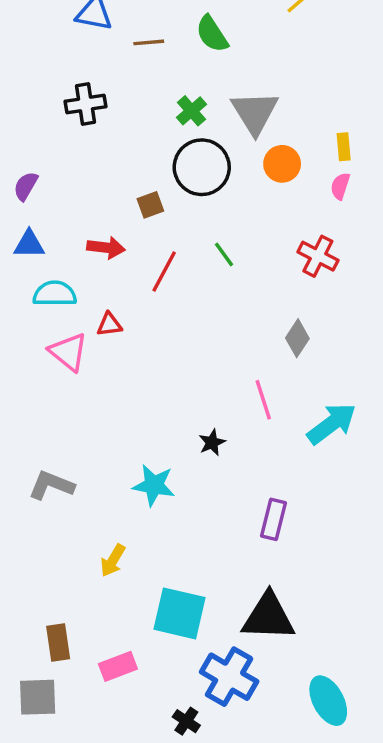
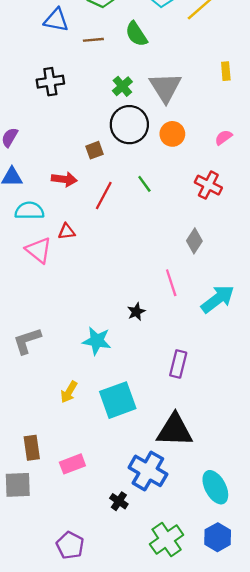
yellow rectangle: (344, 147) -> (226, 71), moved
orange circle: (282, 164) -> (172, 134), moved
pink semicircle: (340, 186) -> (223, 137), turned 36
gray L-shape: (51, 485) -> (27, 341), turned -40
cyan square: (179, 613) -> (118, 400), moved, turned -33

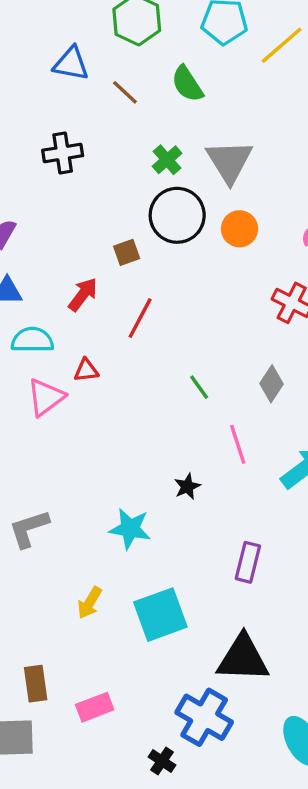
brown line: (93, 40) -> (125, 92), turned 48
red arrow: (64, 179) -> (83, 294), turned -60
green line: (144, 184) -> (199, 387), moved
pink triangle: (39, 250) -> (46, 397), turned 44

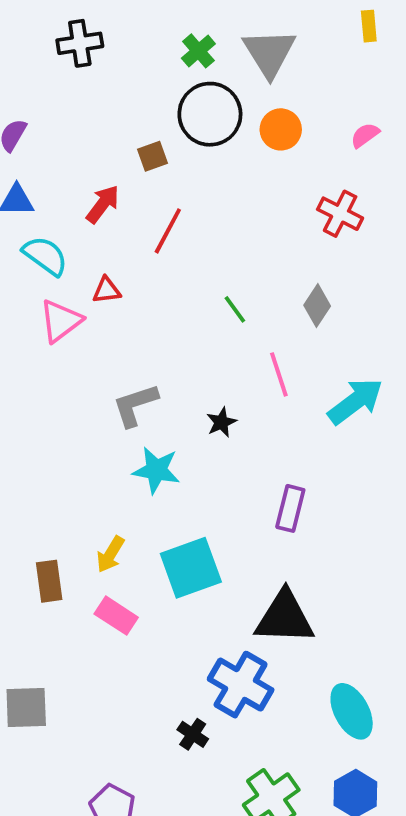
cyan semicircle: (32, 340) -> (45, 256), turned 36
gray L-shape: (29, 529) -> (135, 405), moved
brown rectangle: (36, 684) -> (49, 581), moved
pink rectangle: (95, 707) -> (116, 616), moved, turned 54

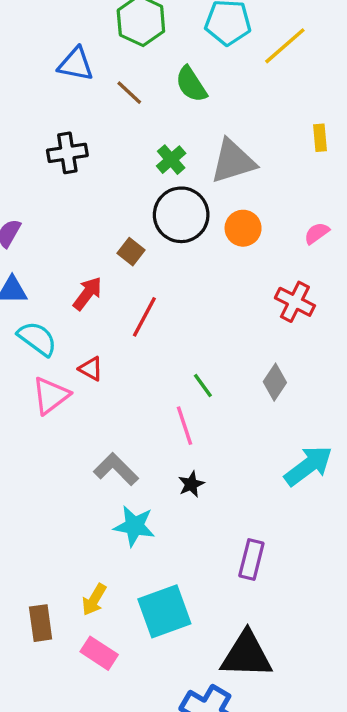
gray triangle: (269, 53) -> (233, 161), turned 45
brown square: (153, 156) -> (131, 252), turned -32
red triangle: (107, 290) -> (91, 369), turned 36
pink line: (279, 374) -> (184, 426), moved
gray L-shape: (135, 405) -> (116, 469), turned 63

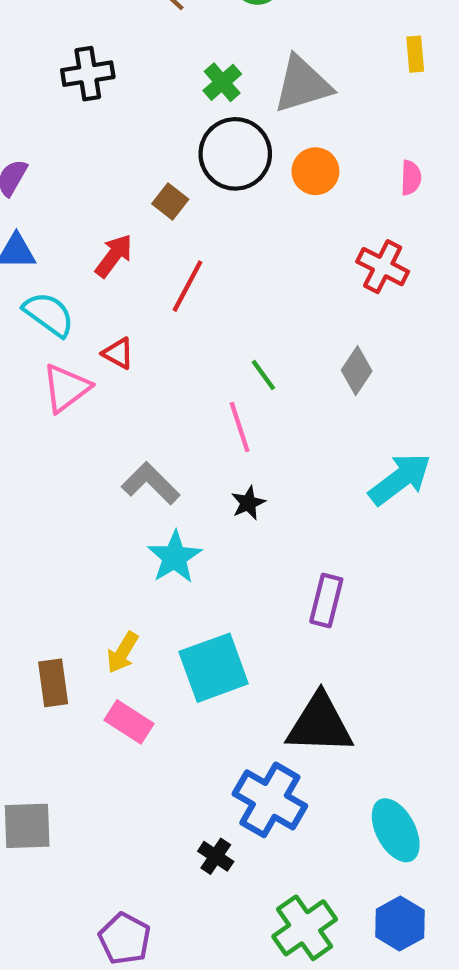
pink semicircle: (317, 233) -> (411, 178), turned 128
cyan star: (134, 526) -> (175, 557), turned 30

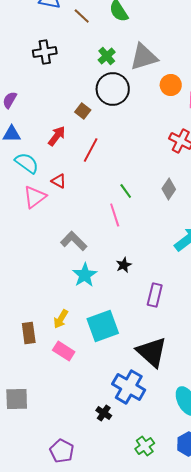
orange circle: (315, 171) -> (171, 85), moved
black star: (248, 503) -> (124, 265), moved
black triangle: (320, 724) -> (152, 352), turned 40
green cross: (305, 928) -> (145, 446), size x0.7

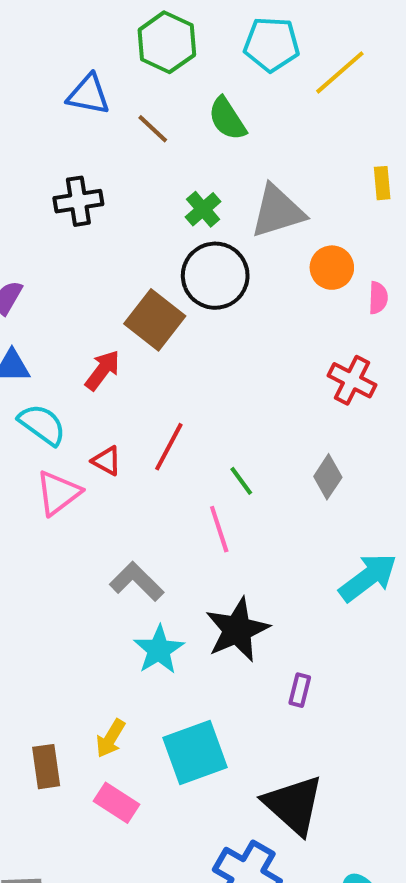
brown square: (83, 111) -> (155, 320), size x1.8
red line: (91, 150) -> (169, 447), moved
black star: (124, 265) -> (237, 630), size x2.0
purple rectangle: (155, 295) -> (300, 690), size x0.7

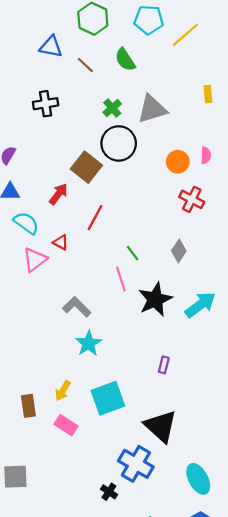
orange circle: (332, 268) -> (178, 162), moved
red line: (169, 447) -> (95, 218), moved
black star: (237, 630) -> (155, 299), moved

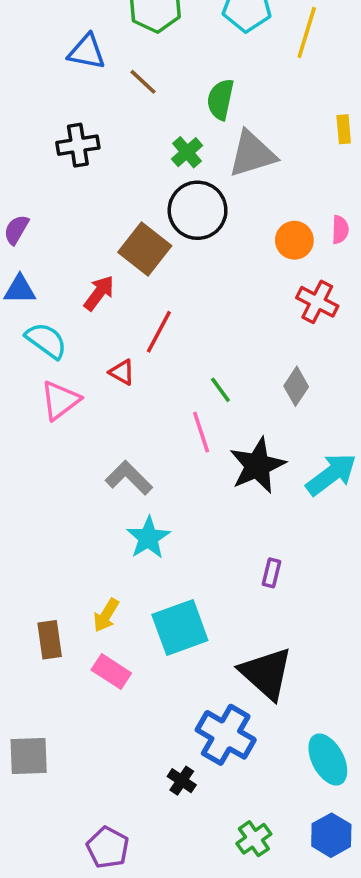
yellow line: (185, 35) -> (307, 32), turned -32
green semicircle: (125, 60) -> (220, 99), moved, turned 45
red triangle: (61, 242) -> (122, 372), moved

